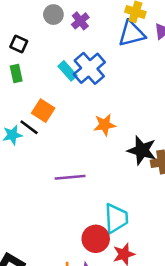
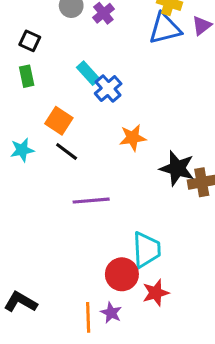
blue cross: (89, 68) -> (108, 89), moved, size x0.7
black line: (29, 127) -> (67, 151), moved

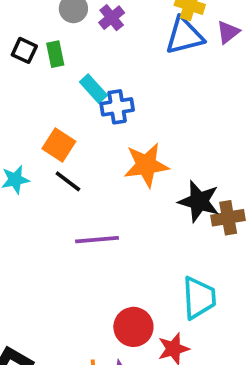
green rectangle: (27, 76) -> (55, 54), moved
blue cross: (108, 89) -> (117, 107), turned 32
orange star: (133, 138) -> (146, 165), size x1.4
cyan trapezoid: (146, 250) -> (199, 298), moved

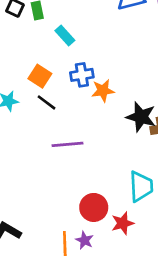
blue cross: (117, 107) -> (82, 75), moved
orange star: (146, 165) -> (103, 91), size x0.7

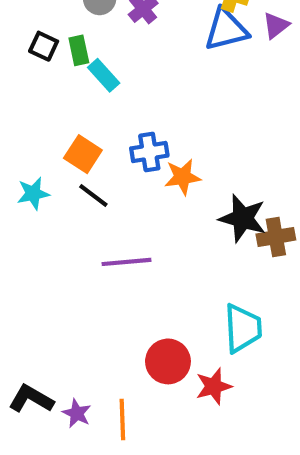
cyan rectangle: (65, 35) -> (104, 75), moved
purple star: (85, 240) -> (77, 413), moved

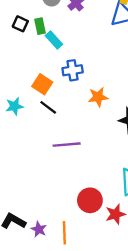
blue cross: (149, 152) -> (73, 70), moved

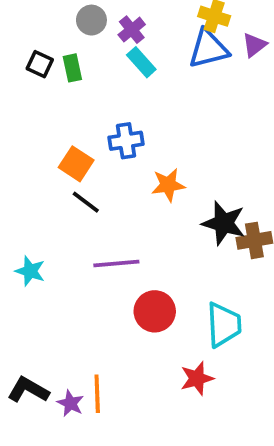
cyan rectangle: (54, 40) -> (141, 62), moved
cyan star: (14, 106) -> (30, 271), moved, turned 30
red circle: (90, 200) -> (155, 311), moved
orange line: (64, 233) -> (97, 394), moved

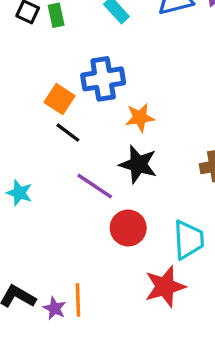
blue cross: (126, 141) -> (103, 79), size x1.4
black star: (224, 223) -> (138, 164), moved
purple line: (116, 263) -> (95, 186), turned 39
red star: (197, 378) -> (165, 287), size x1.4

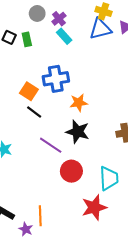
purple star: (54, 308) -> (26, 229), moved

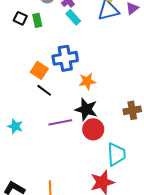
purple line: (51, 145) -> (60, 122), turned -45
red circle: (71, 171) -> (93, 129), moved

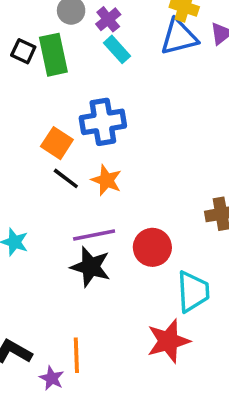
green rectangle: (37, 20) -> (53, 55), size x1.6
orange star: (87, 81) -> (106, 180), moved, turned 30
black star: (86, 109) -> (91, 267), moved

